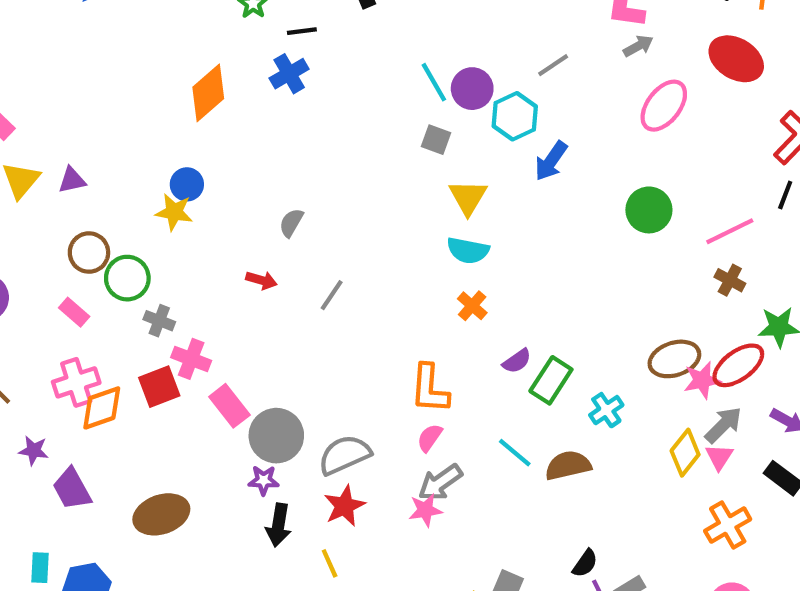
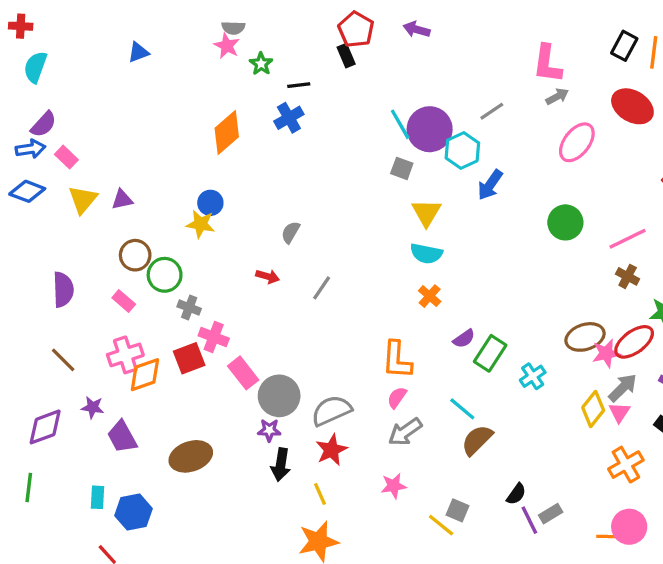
purple circle: (472, 89) -> (430, 129), size x1.4
brown semicircle: (568, 465) -> (477, 440), moved, turned -32
pink star: (425, 510) -> (394, 486), moved

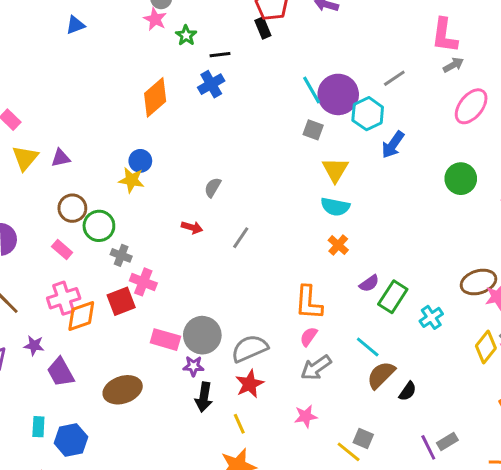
pink rectangle: (243, 373) -> (165, 340), moved, turned -36
black semicircle: (516, 494) -> (408, 391), moved

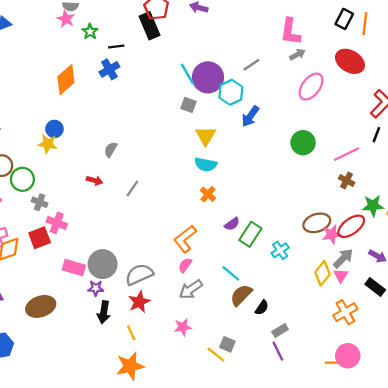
black rectangle: (263, 28) -> (150, 26), size x1.6
orange L-shape: (309, 303) -> (185, 239), turned 48
gray rectangle: (447, 441) -> (280, 331), moved

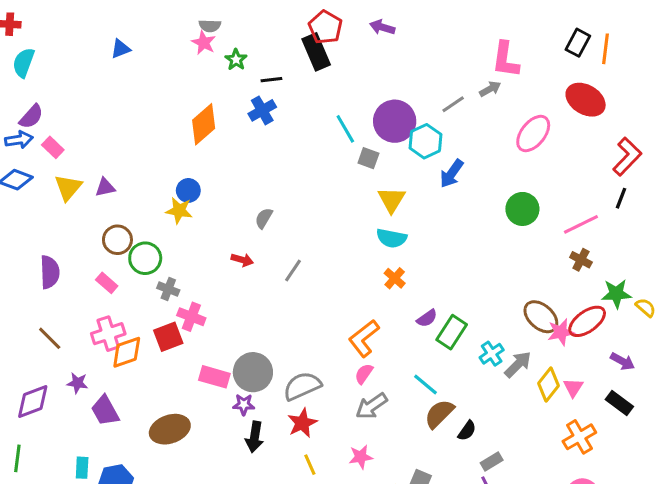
gray arrow: (297, 54) -> (490, 89), moved
cyan line: (187, 74) -> (345, 129), moved
brown ellipse: (317, 223) -> (541, 317), turned 60
gray arrow: (343, 258) -> (518, 364), moved
yellow line: (131, 333) -> (310, 465), moved

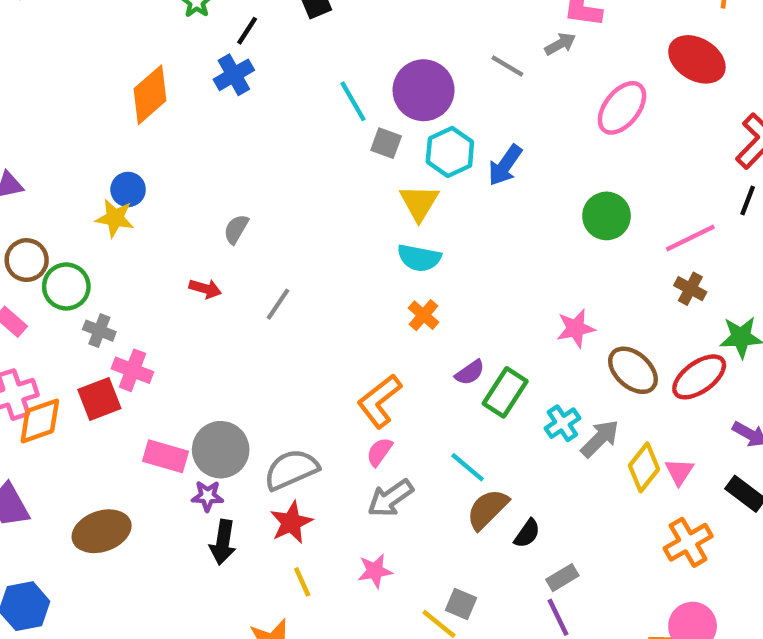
black line: (271, 80) -> (247, 31), turned -50
gray line: (453, 104) -> (507, 66), turned 65
cyan hexagon: (425, 141) -> (450, 152), moved
pink star: (561, 332) -> (576, 328), moved

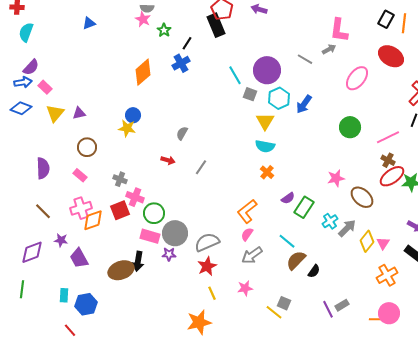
green circle: (66, 286) -> (154, 213), moved
red ellipse: (699, 377) -> (392, 176), moved
black arrow: (223, 542) -> (138, 261), moved
gray rectangle: (562, 578) -> (342, 305), moved

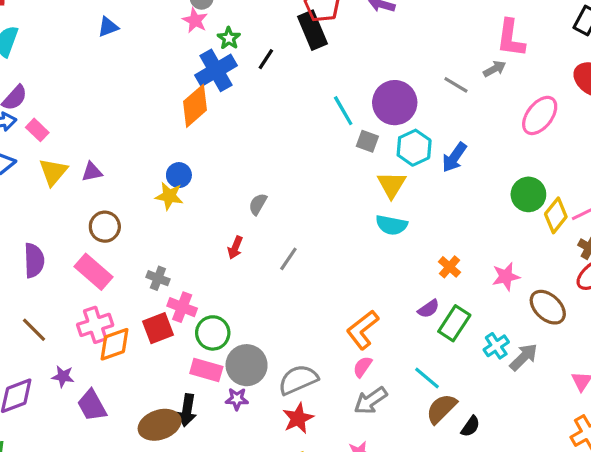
blue cross: (181, 63) -> (216, 70), moved, size x1.4
red arrow: (168, 160) -> (235, 248), turned 96
orange cross: (267, 172) -> (449, 267), moved
pink rectangle: (80, 175) -> (94, 272), size x1.6
yellow diamond: (367, 241) -> (556, 215), moved

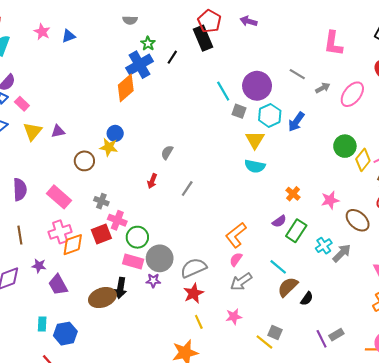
pink star: (195, 20) -> (42, 32), moved
gray arrow: (495, 69) -> (323, 88), moved
brown circle: (105, 227) -> (84, 161), moved
brown line: (34, 330) -> (20, 235), turned 36

